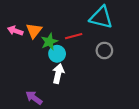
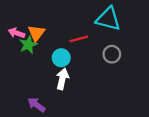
green star: (49, 42) -> (28, 45), moved

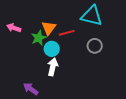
orange triangle: (36, 33) -> (49, 28), moved
green star: (28, 45) -> (39, 38), moved

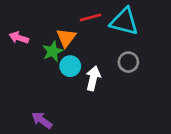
red line: (67, 33) -> (91, 17), moved
white arrow: (53, 67) -> (93, 78), moved

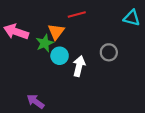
cyan triangle: (124, 21) -> (132, 18), moved, size x0.7
pink arrow: (19, 38) -> (16, 32), size x1.5

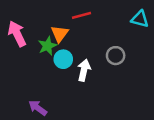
pink arrow: (16, 32) -> (17, 34), turned 45

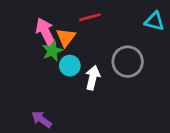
pink arrow: (17, 34) -> (46, 32), moved
gray circle: (116, 56) -> (128, 62), size x1.5

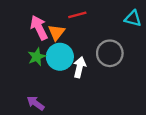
green star: (52, 51) -> (37, 57), moved
cyan circle: (70, 66) -> (60, 57), size x1.5

